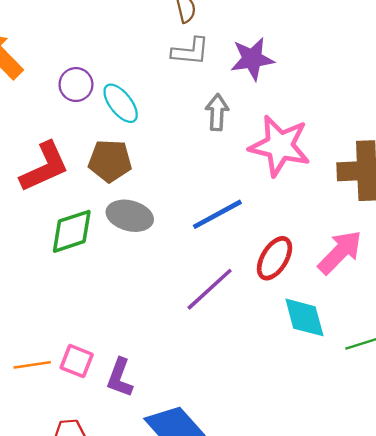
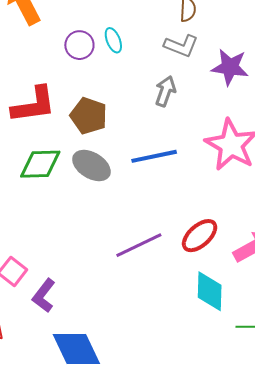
cyan ellipse: (121, 103) -> (113, 40), moved, size x0.7
gray arrow: (217, 112) -> (165, 91), moved
blue line: (217, 214) -> (154, 156), moved

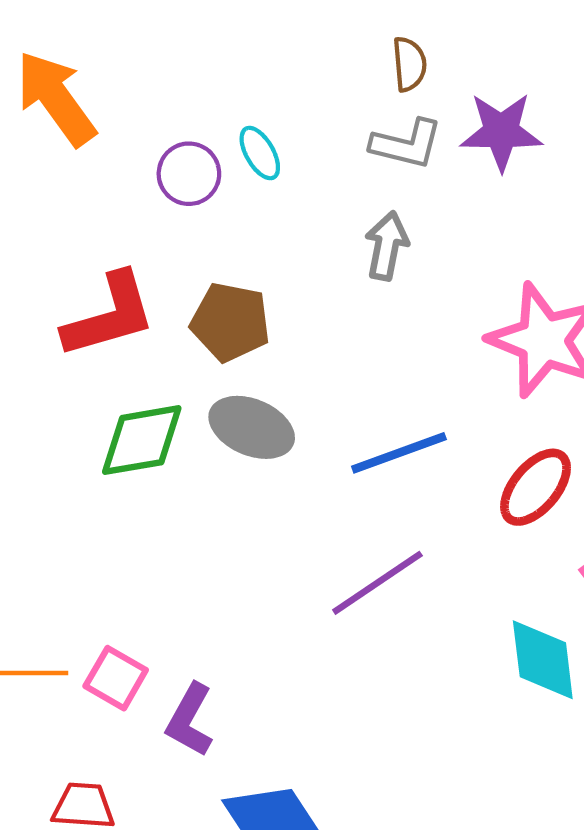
purple star: (230, 67) -> (501, 132), moved
blue line: (154, 156) -> (399, 453), moved
red ellipse: (200, 236) -> (536, 487), moved

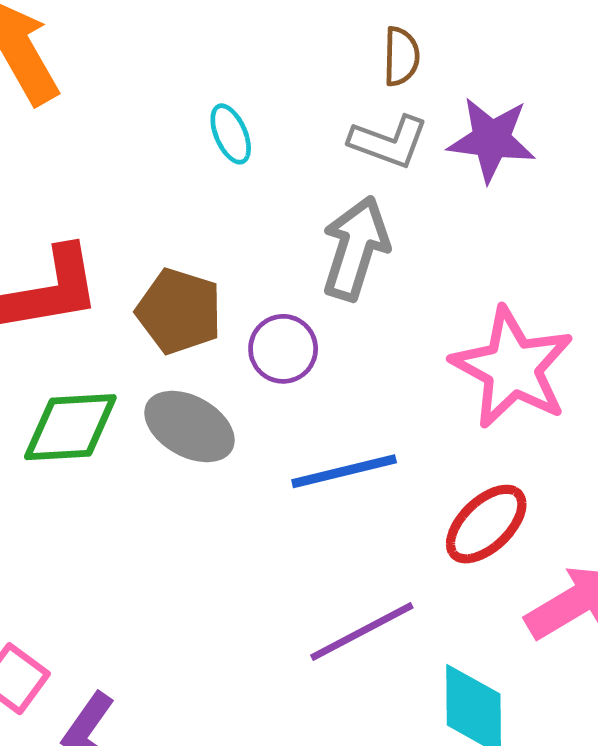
purple circle: (189, 174) -> (283, 349), moved
gray arrow: (387, 246) -> (355, 248), size x1.4
purple line: (377, 583) -> (362, 632), moved

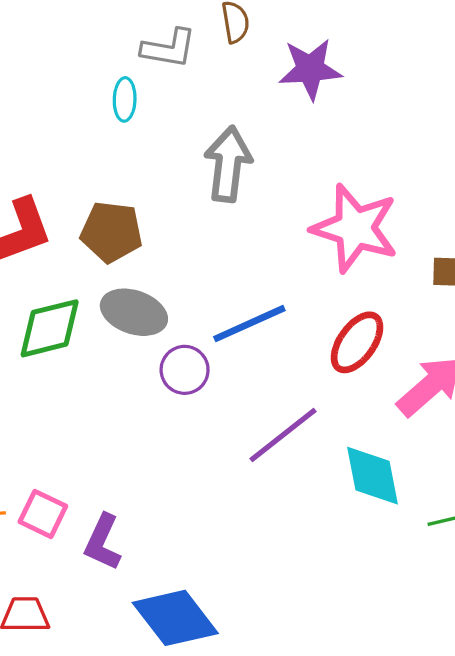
cyan ellipse: (231, 134) -> (125, 99), turned 36
gray L-shape: (389, 142) -> (169, 48), moved
purple circle: (283, 349) -> (185, 370), moved

